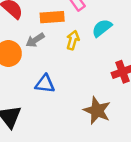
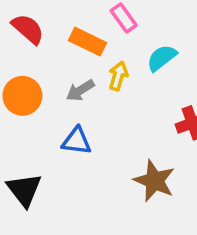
orange rectangle: (52, 17) -> (88, 42), turned 30
gray arrow: (35, 40) -> (80, 90), moved

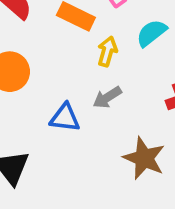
gray arrow: (80, 90) -> (107, 97), moved

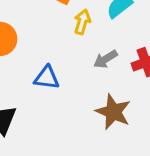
gray arrow: (107, 97) -> (106, 59), moved

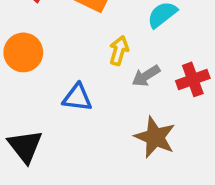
yellow arrow: (82, 22) -> (119, 51), moved

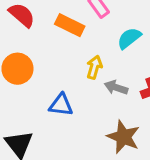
gray arrow: (146, 76) -> (116, 88), turned 50

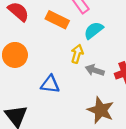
cyan semicircle: (129, 38) -> (94, 30), moved

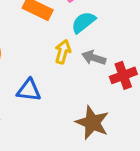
gray arrow: (95, 70) -> (94, 58), moved

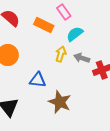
brown star: (92, 123) -> (60, 102), moved

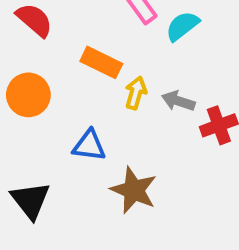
orange rectangle: (44, 25) -> (101, 62), moved
cyan semicircle: (75, 34) -> (182, 26), moved

